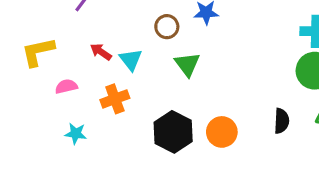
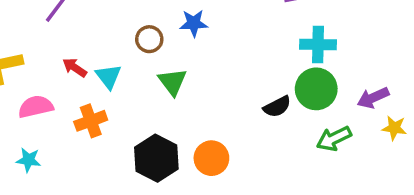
pink semicircle: (66, 86) -> (36, 107), size x1.4
black semicircle: (282, 121) -> (277, 107), moved, turned 60
cyan star: (76, 134) -> (29, 160), moved

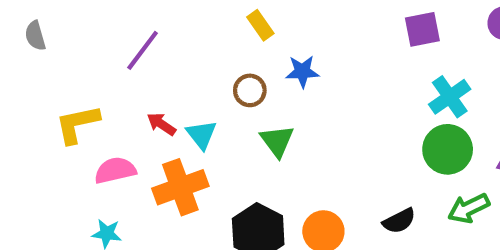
cyan cross: (318, 44) -> (450, 97), turned -36
black semicircle: (277, 107) -> (399, 221), moved
orange cross: (91, 121) -> (180, 187), size x1.4

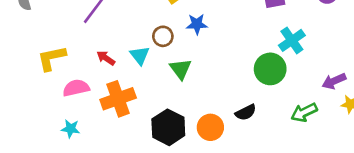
cyan triangle: (201, 135) -> (140, 55), moved
green circle: (448, 149) -> (270, 69), moved
black semicircle: (399, 221) -> (246, 112), moved

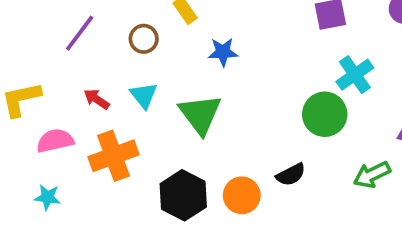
brown circle: (163, 36) -> (144, 39), moved
green triangle: (181, 69) -> (200, 114), size x1.4

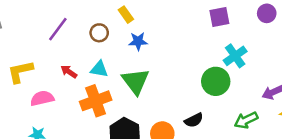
blue star: (223, 52) -> (138, 41), moved
cyan triangle: (144, 95) -> (99, 69), turned -42
orange cross: (113, 156) -> (96, 101), moved

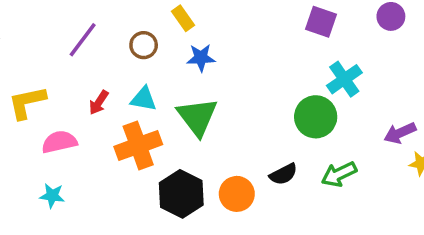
purple square: (219, 17) -> (321, 22), turned 30
red arrow: (69, 72) -> (99, 102), turned -91
green arrow: (246, 120) -> (339, 174), moved

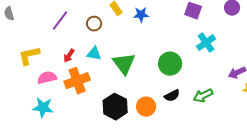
blue star: (201, 58) -> (141, 15), moved
green circle: (316, 117) -> (170, 64), moved
orange cross: (138, 145) -> (77, 81), moved
cyan star: (52, 196) -> (43, 108), size x1.5

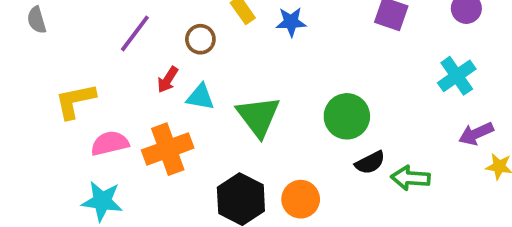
cyan cross: (206, 43) -> (457, 76), moved
red arrow: (69, 56) -> (168, 80), moved
black semicircle: (172, 96) -> (370, 163), moved
green arrow: (203, 96) -> (410, 178), turned 30

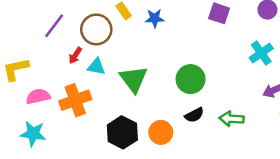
brown circle: (200, 39) -> (96, 29), size x1.6
black semicircle: (370, 163) -> (194, 115), moved

